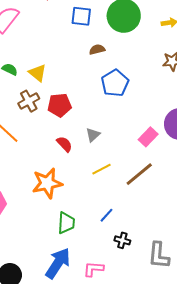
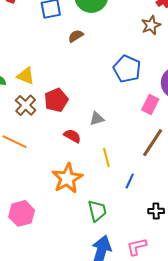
blue pentagon: (115, 83) -> (127, 69), moved
gray triangle: (93, 135) -> (97, 119), turned 42
yellow line: (102, 169) -> (106, 158), moved, turned -60
blue line: (107, 215) -> (130, 181), moved

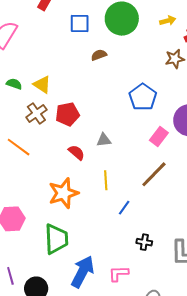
green trapezoid: (97, 211) -> (56, 239), moved, size x1.4

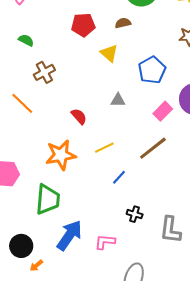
brown semicircle: (99, 55) -> (123, 23), moved
yellow triangle: (42, 85) -> (109, 53), moved
red pentagon: (67, 114) -> (83, 25), moved
gray triangle: (104, 140) -> (118, 100), moved
yellow line: (106, 180) -> (104, 148), turned 60

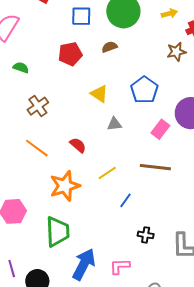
green semicircle: (26, 40) -> (21, 68), moved
yellow triangle: (109, 53) -> (99, 94), moved
orange line: (22, 103) -> (37, 148), moved
brown line: (153, 148) -> (155, 167), turned 52

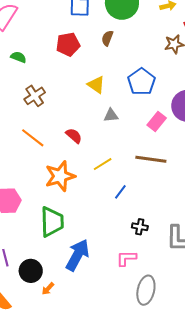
brown semicircle: (109, 47) -> (107, 38), turned -49
pink L-shape: (120, 266) -> (126, 258), moved

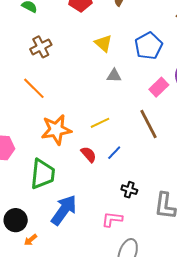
red semicircle: (74, 136) -> (89, 154), moved
brown line: (151, 159) -> (148, 124), turned 48

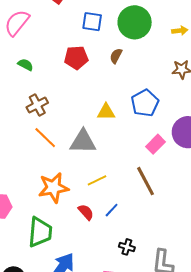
yellow triangle: (103, 43) -> (106, 112), moved, turned -42
gray triangle: (114, 76) -> (83, 142), moved, size x1.8
orange line: (34, 88) -> (45, 138), moved

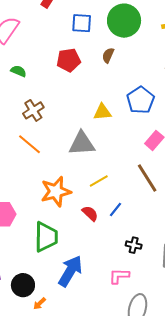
orange line: (45, 138) -> (30, 144), moved

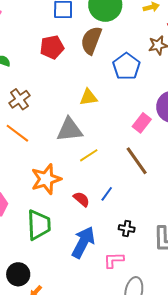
brown semicircle: (108, 55) -> (91, 40), size x1.8
blue pentagon: (141, 100) -> (126, 66), moved
yellow line: (99, 181) -> (89, 155), moved
blue arrow: (70, 271) -> (83, 242), moved

